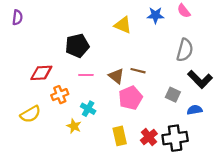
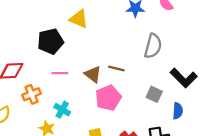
yellow triangle: (123, 25) -> (79, 19), moved
gray semicircle: (185, 50) -> (153, 46), moved
blue semicircle: (195, 110) -> (178, 111), turned 104

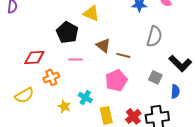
black pentagon: (50, 41) -> (67, 32), turned -30
brown triangle: (93, 74) -> (103, 45), moved
cyan cross: (62, 110) -> (85, 97), moved

